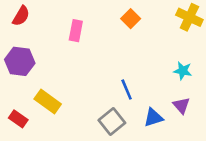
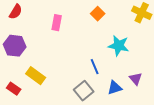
cyan star: (183, 71) -> (119, 46), moved, size x1.5

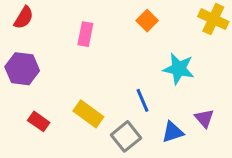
yellow rectangle: (36, 76) -> (88, 114), moved
red rectangle: (14, 89) -> (39, 121), moved

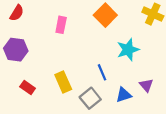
orange square: (147, 21) -> (105, 15), size x1.5
cyan star: (179, 69) -> (128, 50), turned -30
yellow rectangle: (88, 114) -> (63, 82), turned 30

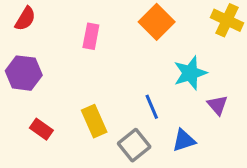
purple triangle: (146, 85) -> (217, 105), moved

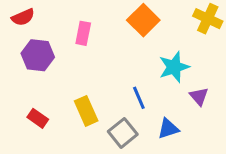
red semicircle: (25, 19) -> (23, 17), turned 35
purple hexagon: (24, 73) -> (38, 55), moved

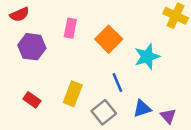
orange square: (143, 20) -> (109, 39), moved
purple triangle: (199, 96) -> (168, 116), moved
yellow rectangle: (86, 111) -> (73, 94), turned 45

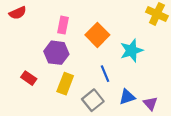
purple hexagon: (32, 47) -> (56, 53), moved
red rectangle: (32, 100) -> (29, 78), moved

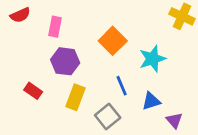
pink rectangle: (63, 25) -> (55, 27), moved
blue triangle: (127, 97) -> (151, 101), moved

